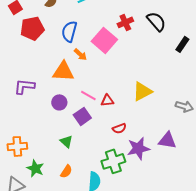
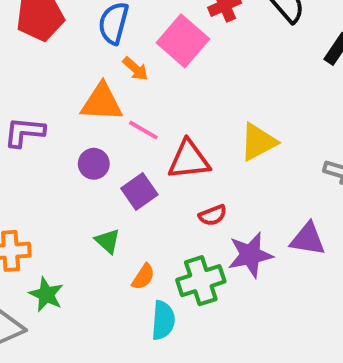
pink line: (88, 95) -> (143, 130), moved
red triangle: (107, 100) -> (189, 160), size x1.6
orange semicircle: (66, 171) -> (143, 277), moved

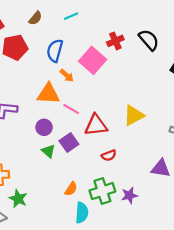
green triangle: (108, 241) -> (48, 151), moved
purple star: (250, 255) -> (129, 195), moved, size x0.7

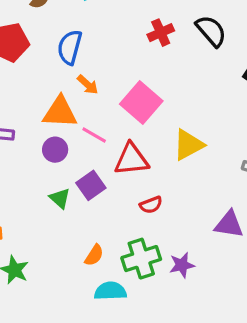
pink square: (93, 60) -> (141, 102), moved
purple circle: (44, 127) -> (55, 150), moved
cyan semicircle: (82, 213) -> (110, 291), turned -96

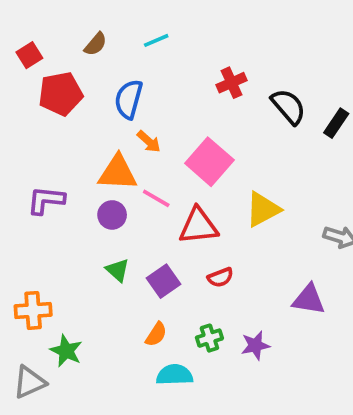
black semicircle: (211, 31) -> (288, 107), moved
purple square: (91, 185) -> (164, 281), moved
green cross: (141, 259) -> (209, 338), size x0.6

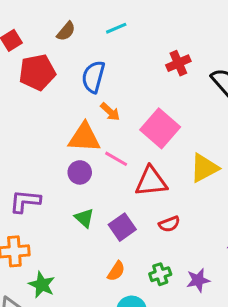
purple L-shape: (46, 200) -> (25, 201), moved

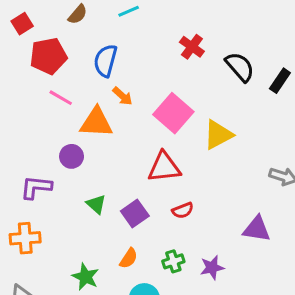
red cross: (178, 63) -> (192, 47), turned -30
pink line: (116, 159) -> (61, 98), moved
yellow triangle: (204, 168) -> (218, 135), moved
purple circle: (80, 172) -> (72, 156), moved
green star: (42, 285) -> (85, 277), moved

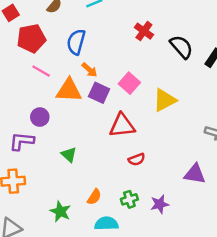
pink square: (173, 113) -> (129, 83), size x0.7
purple circle: (72, 156) -> (40, 117), moved
purple square: (135, 214) -> (99, 93), moved, turned -30

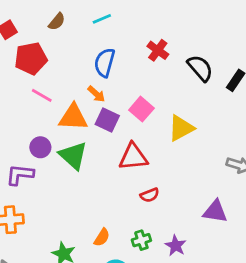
blue semicircle: (76, 42) -> (105, 63), moved
green triangle: (69, 155) -> (73, 155), moved, size x1.6
purple star: (160, 204) -> (176, 246), turned -30

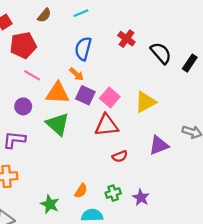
pink square: (141, 109) -> (110, 98), moved
purple circle: (40, 147) -> (23, 106), moved
purple triangle: (215, 211) -> (159, 145), moved, turned -30

